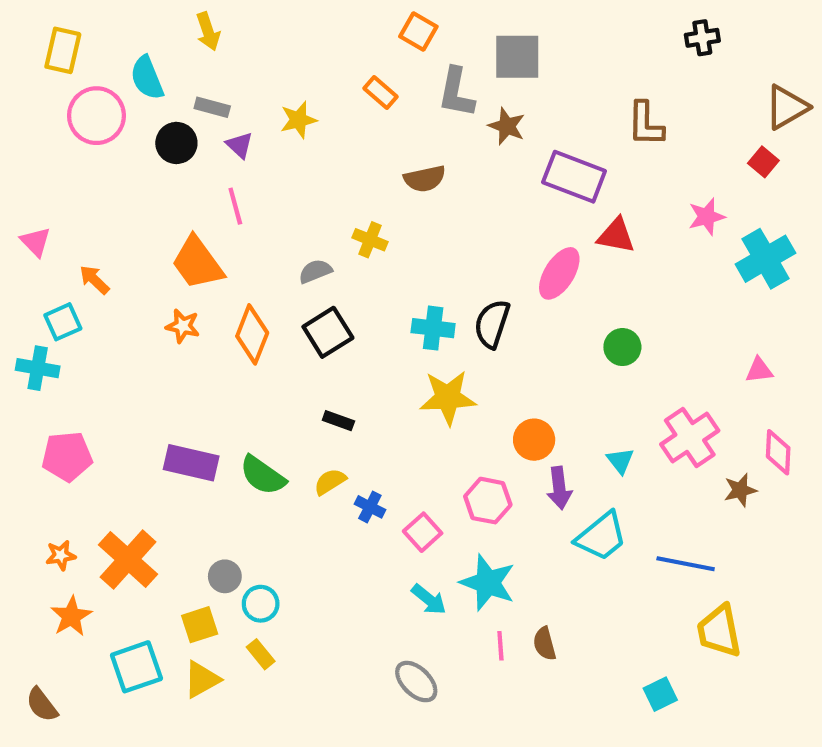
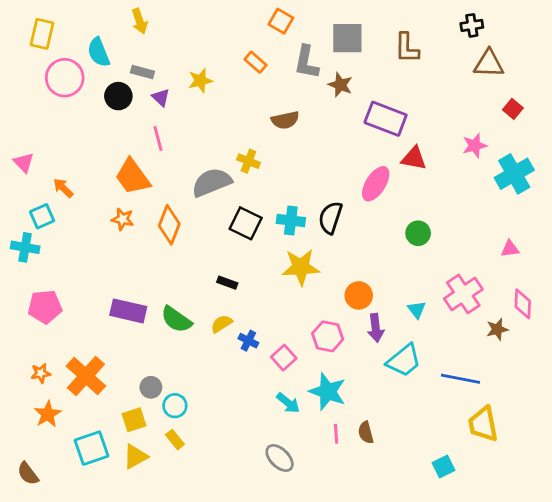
brown triangle: (787, 107) -> (489, 64), moved, turned 32
brown L-shape: (646, 124) -> (407, 48), moved
gray semicircle: (315, 271) -> (212, 182), size x1.8
black square: (328, 332) -> (246, 223), moved, turned -32

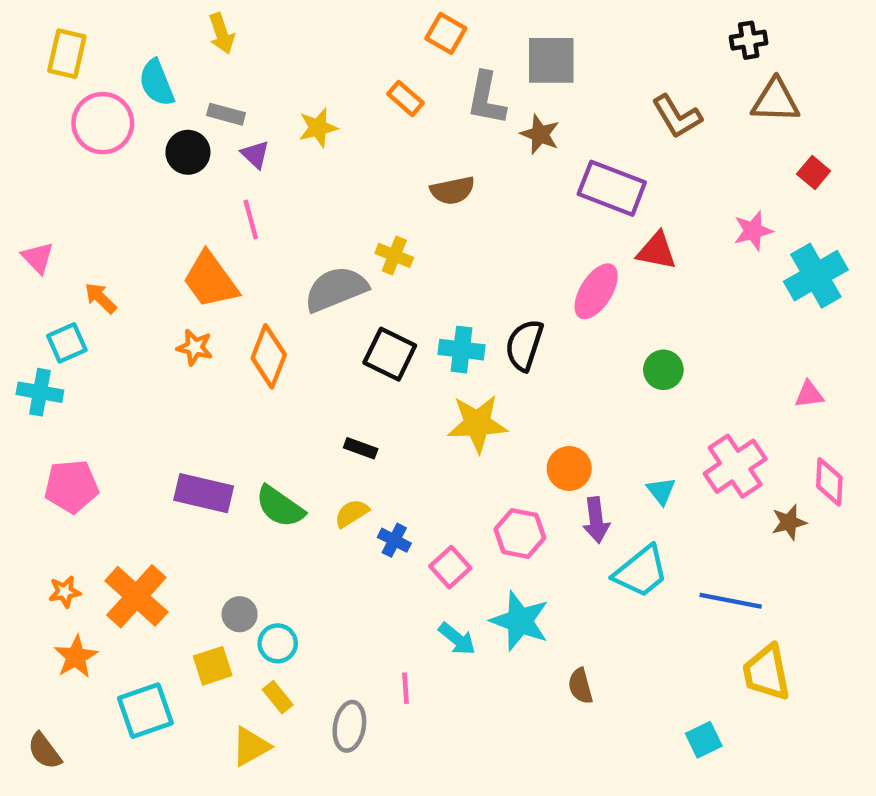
brown L-shape: (407, 48) -> (677, 116), moved, turned -32
pink line: (336, 434) -> (405, 688), moved
yellow triangle: (135, 457) -> (251, 747), moved
gray ellipse: (280, 458) -> (349, 726), moved, turned 56

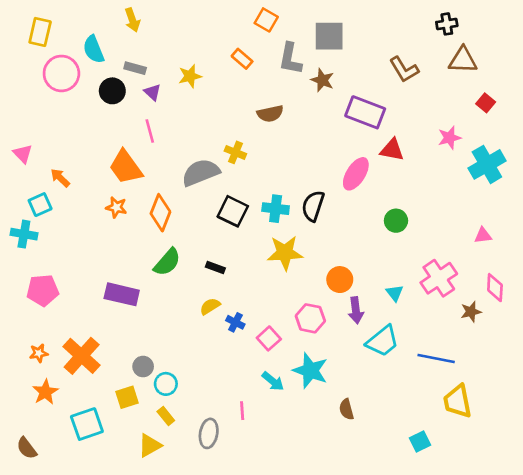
green semicircle: (280, 507) -> (167, 262), moved, turned -84

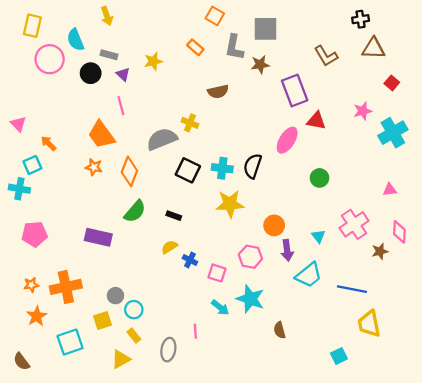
brown star: (322, 80) -> (260, 65), turned -30
purple rectangle: (365, 112) -> (295, 90), turned 48
pink square: (269, 338) -> (217, 273), turned -30
orange cross: (82, 356) -> (66, 287), turned 36

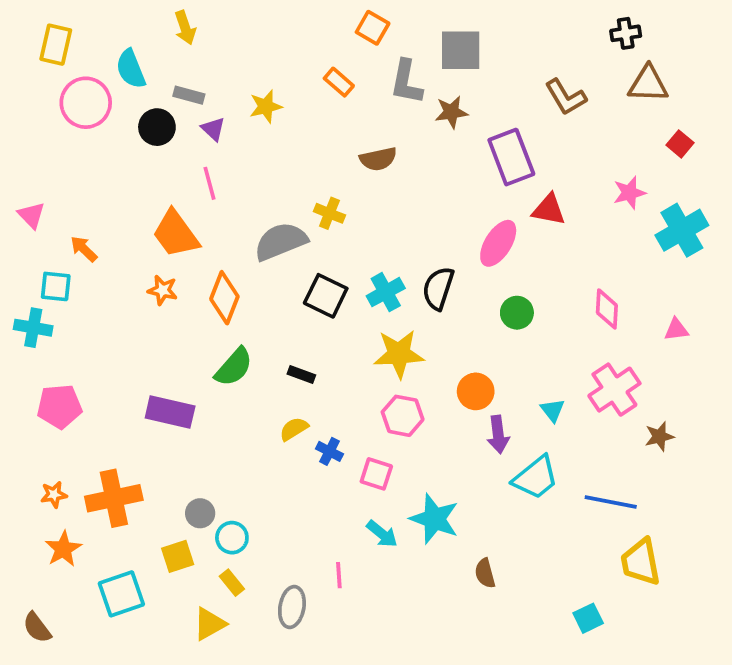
cyan square: (32, 165) -> (56, 286), turned 30
cyan cross: (222, 168) -> (386, 292), turned -36
green circle: (319, 178) -> (517, 313), moved
pink diamond: (399, 232) -> (607, 309), moved
pink hexagon: (250, 257) -> (403, 416), moved

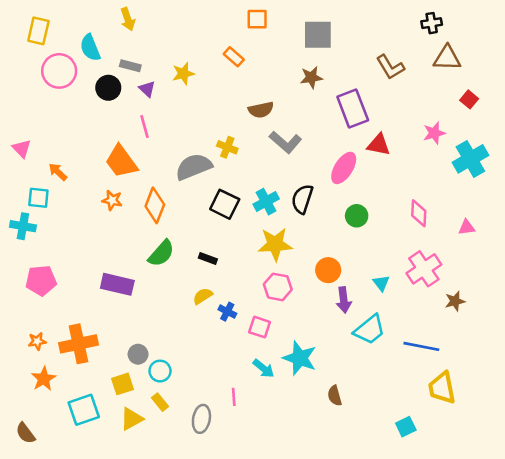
orange square: (373, 28) -> (257, 19), turned -30
gray L-shape: (406, 82) -> (285, 142), moved, turned -60
yellow triangle: (209, 624) -> (132, 419), moved

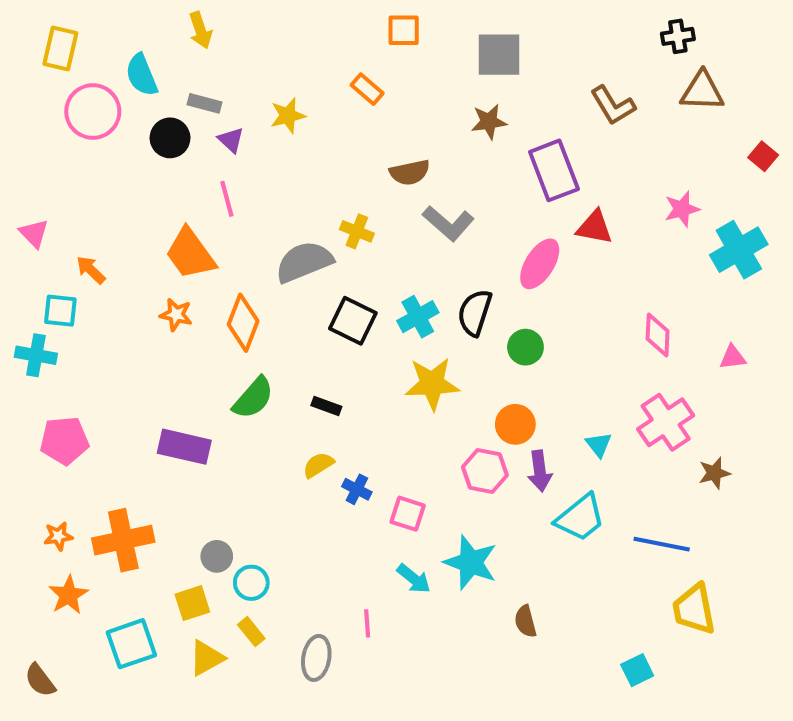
red square: (469, 99) -> (763, 156), moved
green circle: (357, 216) -> (525, 347), moved
pink hexagon: (278, 287) -> (485, 471), moved

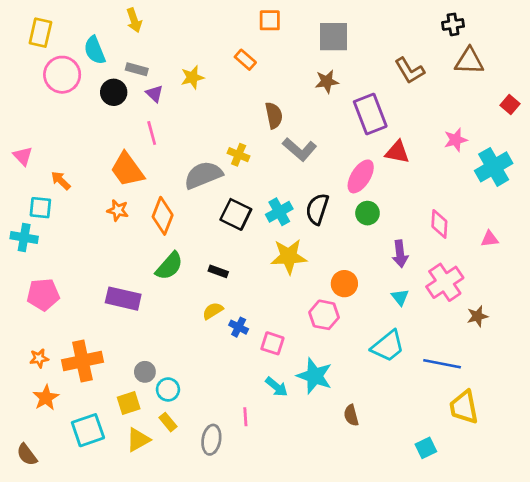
brown semicircle: (410, 172) -> (274, 115), turned -90
green circle: (525, 347) -> (367, 213), moved
purple arrow: (540, 471) -> (400, 254), moved

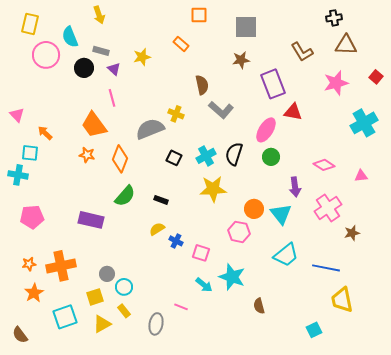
pink star: (456, 140) -> (336, 83), moved, size x1.4
black square: (236, 214) -> (174, 158), size x0.7
pink diamond: (439, 224) -> (324, 165), turned -60
cyan triangle: (400, 297) -> (281, 214), moved, size x1.6
pink line: (245, 417) -> (181, 307), turned -64

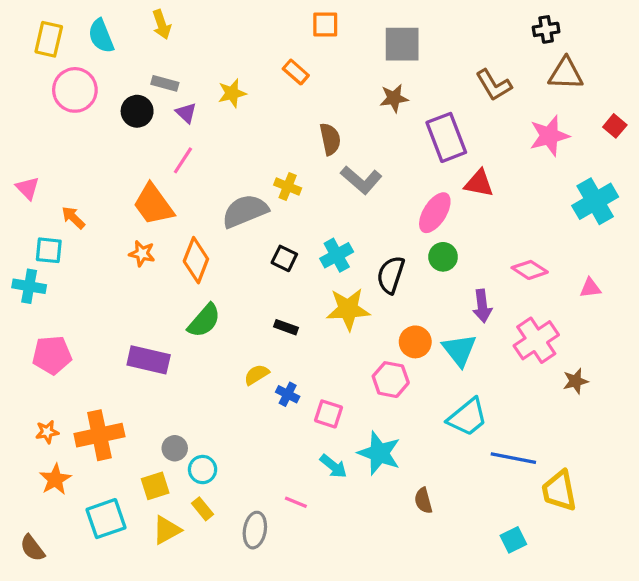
cyan semicircle: (70, 37) -> (101, 36), moved
pink line: (112, 98) -> (183, 160), turned 48
black semicircle: (234, 154) -> (391, 275), moved
black rectangle: (161, 200) -> (286, 327), moved
blue line: (326, 268) -> (513, 458), moved

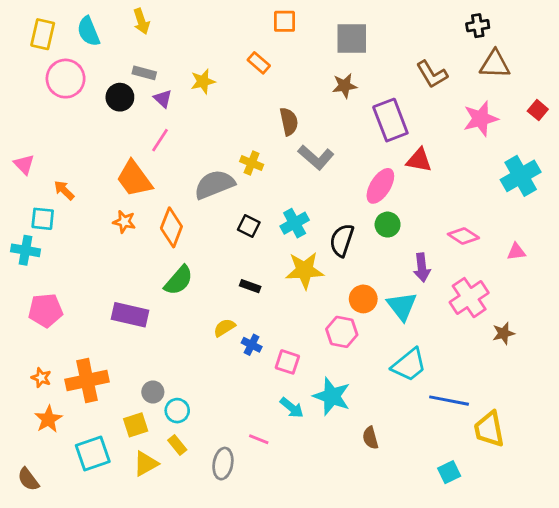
orange star: (47, 432) -> (41, 378), turned 30

